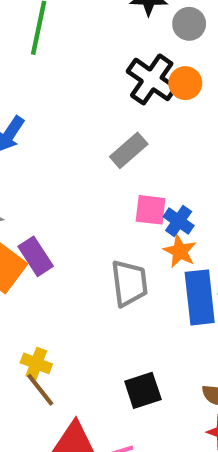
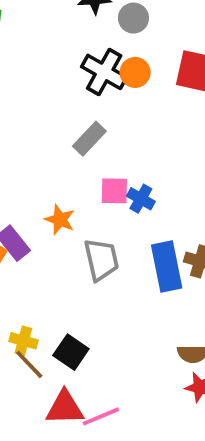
orange star: (180, 251) -> (60, 220), moved
black square: (143, 390) -> (71, 352), moved, turned -32

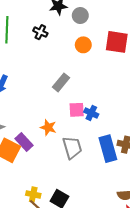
black cross: (104, 72) -> (40, 32), moved, size x0.6

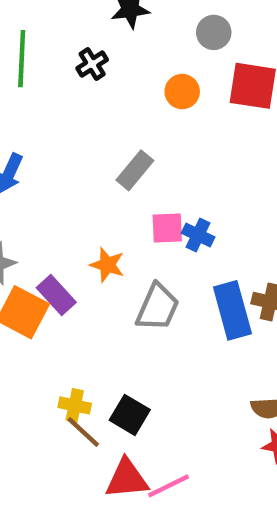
gray circle: (80, 16) -> (214, 32), moved
black cross: (40, 32) -> (92, 64), turned 32
gray trapezoid: (72, 147) -> (157, 307), turned 40

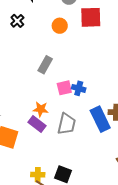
purple rectangle: (56, 295) -> (37, 124), moved

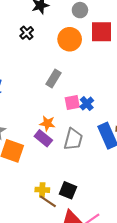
orange circle: (60, 26) -> (70, 39), size x1.5
blue cross: (79, 88) -> (87, 104), turned 32

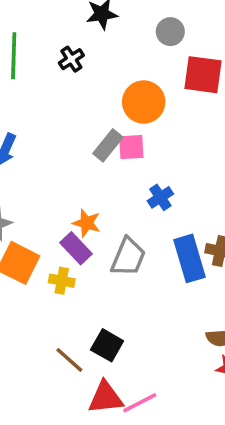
orange circle: (70, 39) -> (144, 102), moved
pink square: (72, 103) -> (131, 147), moved
yellow cross: (42, 190) -> (62, 281), moved

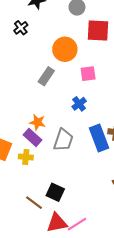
pink square: (131, 147) -> (88, 74), moved

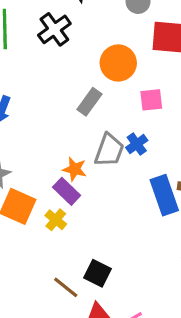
black cross: (21, 28) -> (54, 29), size x1.5
gray trapezoid: (63, 140) -> (109, 150), moved
yellow cross: (26, 157) -> (56, 220), turned 32

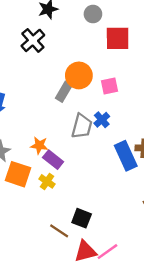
orange circle: (118, 63) -> (79, 75), moved
orange star: (75, 169) -> (39, 145), moved

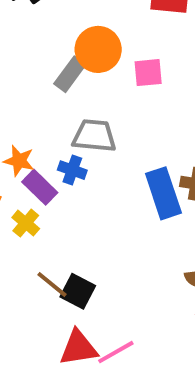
blue cross: (102, 120) -> (72, 170), moved, turned -35
gray trapezoid: (82, 126) -> (94, 136), turned -105
brown line: (59, 231) -> (52, 285), moved

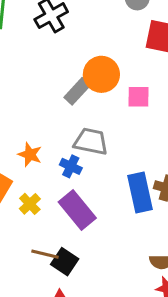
purple rectangle: (40, 187) -> (77, 210), moved, size x1.4
brown line: (52, 285) -> (45, 254), turned -32

